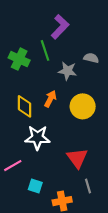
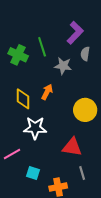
purple L-shape: (60, 27) -> (75, 33), moved
gray semicircle: (91, 58) -> (85, 54), turned -96
yellow circle: (83, 106) -> (85, 110), moved
red triangle: (77, 158) -> (72, 147), turned -45

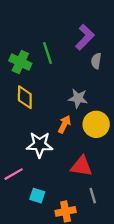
gray star: (63, 66) -> (78, 98), moved
orange arrow: (47, 92) -> (64, 124), moved
yellow diamond: (23, 99) -> (25, 97), moved

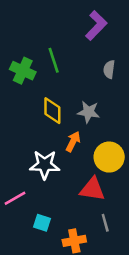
purple L-shape: (85, 37) -> (96, 25), moved
yellow diamond: (25, 97) -> (52, 111), moved
yellow circle: (96, 124) -> (109, 157), moved

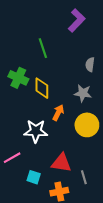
gray semicircle: (109, 69) -> (90, 64), moved
green cross: (23, 71) -> (18, 78), moved
gray star: (88, 112) -> (83, 93), moved
red triangle: (92, 189) -> (61, 163), moved

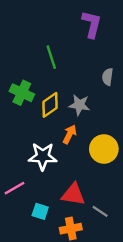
purple L-shape: (77, 20) -> (92, 24), turned -30
yellow diamond: (42, 88) -> (50, 105), turned 55
gray star: (83, 93) -> (79, 105), moved
gray line: (84, 177) -> (100, 211), turned -40

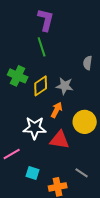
purple L-shape: (92, 24) -> (46, 20), moved
red triangle: (73, 194) -> (60, 140), moved

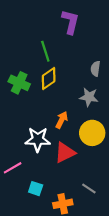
purple L-shape: (46, 20) -> (70, 22), moved
yellow diamond: (41, 86) -> (49, 78), moved
gray star: (65, 86) -> (89, 97), moved
red triangle: (60, 140) -> (65, 153), turned -35

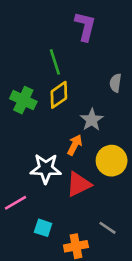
gray star: (89, 97) -> (92, 120), moved, turned 30

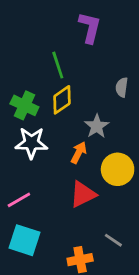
white star: (46, 169) -> (31, 143), moved
pink line: (15, 203) -> (19, 200), moved
cyan square: (43, 228) -> (24, 240), moved, size x1.6

